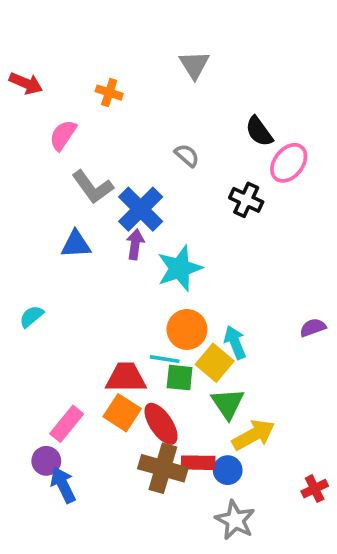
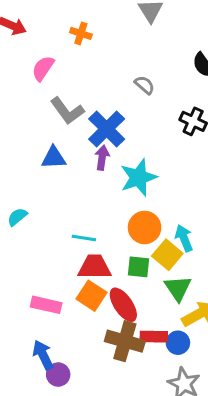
cyan line: (165, 359) -> (84, 238), moved
pink rectangle: (67, 424) -> (46, 305), turned 64
purple circle: (46, 461) -> (58, 375), moved

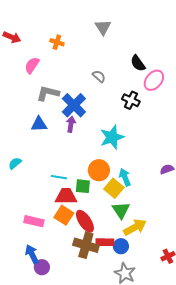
gray L-shape: (67, 111) -> (48, 93), turned 140
cyan star: (138, 177) -> (112, 137), moved
green square: (138, 267) -> (83, 186), moved

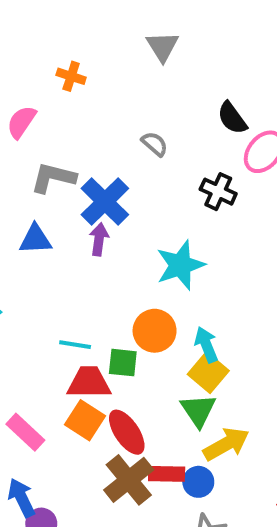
yellow square: (114, 188) -> (208, 372), moved
pink rectangle: (34, 221) -> (25, 432), turned 30
brown cross: (86, 245) -> (129, 480), turned 35

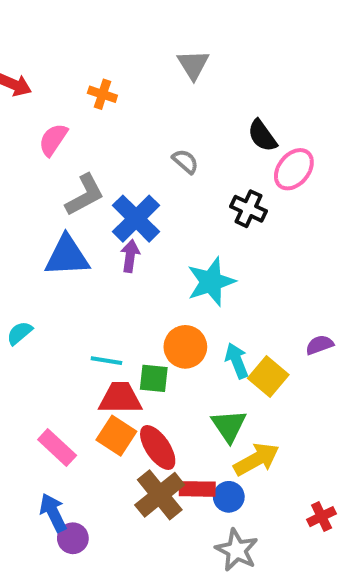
gray L-shape: (53, 178) -> (85, 195), turned 138
blue triangle: (35, 239) -> (67, 256), size x1.4
yellow square: (208, 372) -> (268, 376), moved

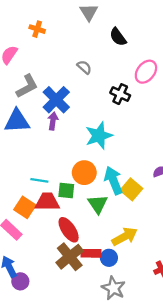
black semicircle: (262, 136) -> (118, 37), moved
cyan arrow: (237, 361) -> (113, 180), size x1.4
green triangle: (229, 426) -> (98, 204), moved
orange square: (116, 436) -> (25, 207), moved

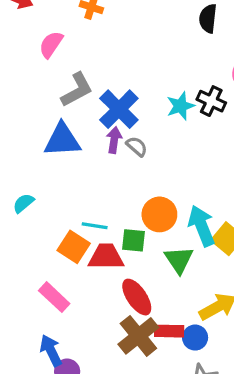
black semicircle: (118, 37) -> (208, 19), turned 42
gray semicircle: (84, 67) -> (137, 146), moved
cyan star: (99, 136) -> (180, 106), moved, size x0.7
orange square: (25, 207) -> (74, 247), moved

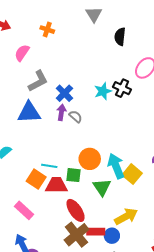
blue cross: (119, 109) -> (64, 93), size x0.7

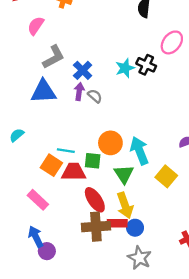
yellow square: (132, 174) -> (166, 176), moved
yellow arrow: (126, 216) -> (125, 205), moved, turned 100
brown cross: (77, 235) -> (96, 227), turned 35

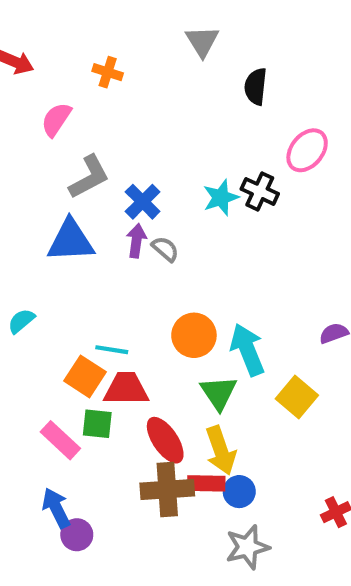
green square: (93, 161) -> (97, 424), moved
gray star: (139, 258) -> (247, 547), turned 30

